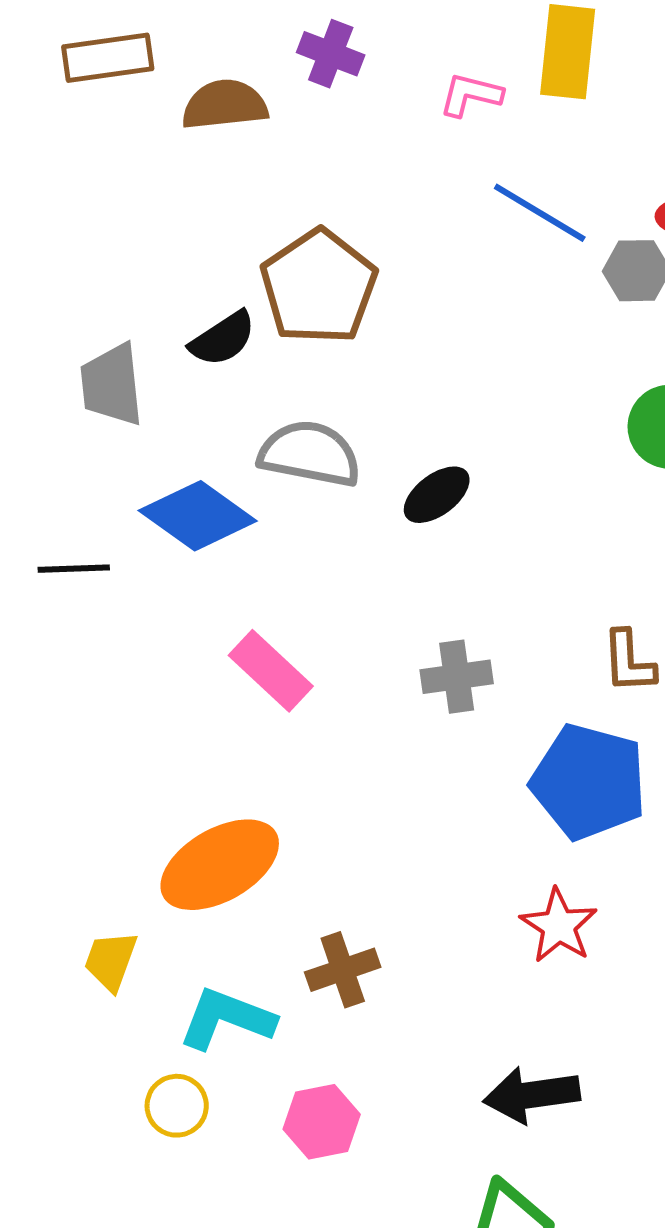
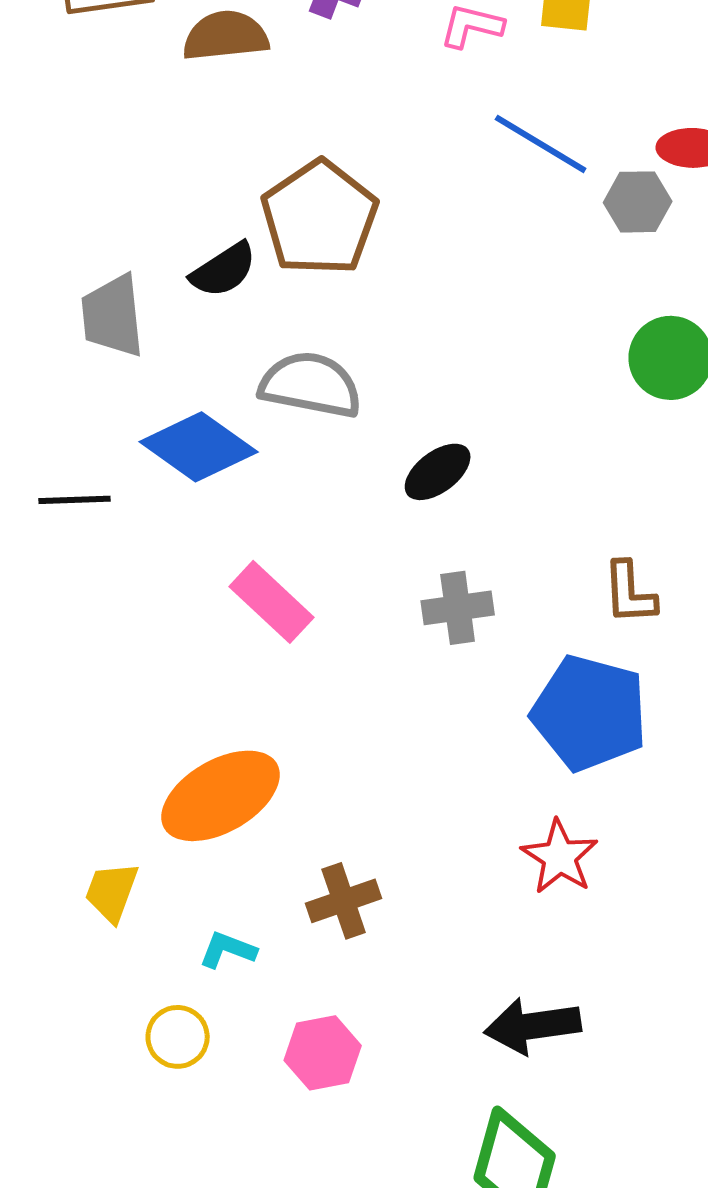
black ellipse: (437, 495) -> (438, 472), moved
cyan L-shape: (227, 1019) -> (228, 950), size x0.6

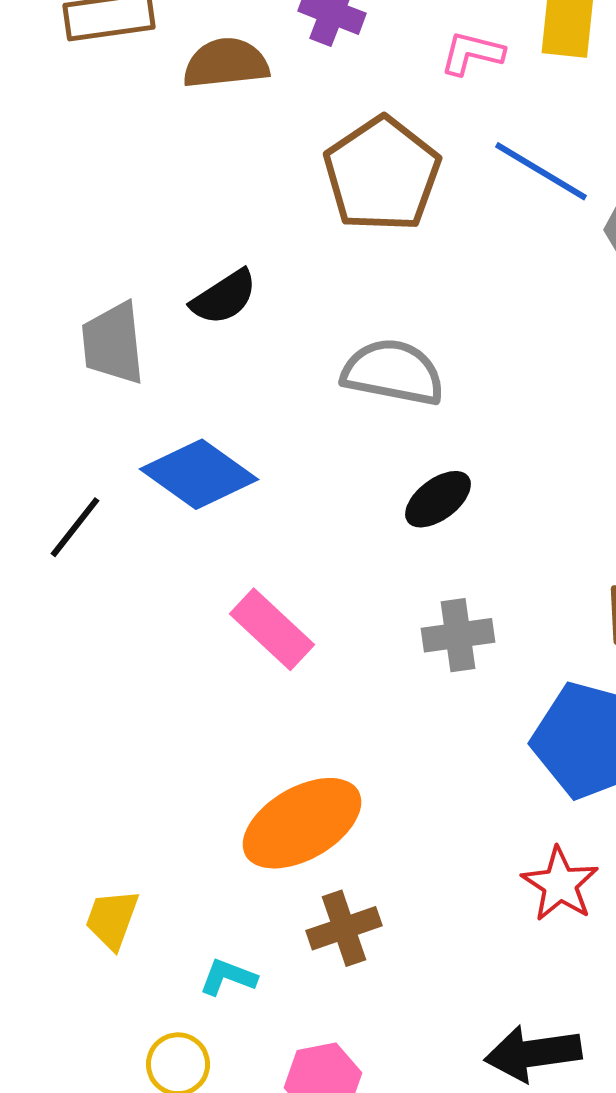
brown pentagon: (320, 218) -> (382, 174), moved
gray semicircle: (311, 385) -> (393, 372), moved
black line: (75, 500) -> (75, 527), turned -50
orange ellipse: (221, 796) -> (302, 823), moved

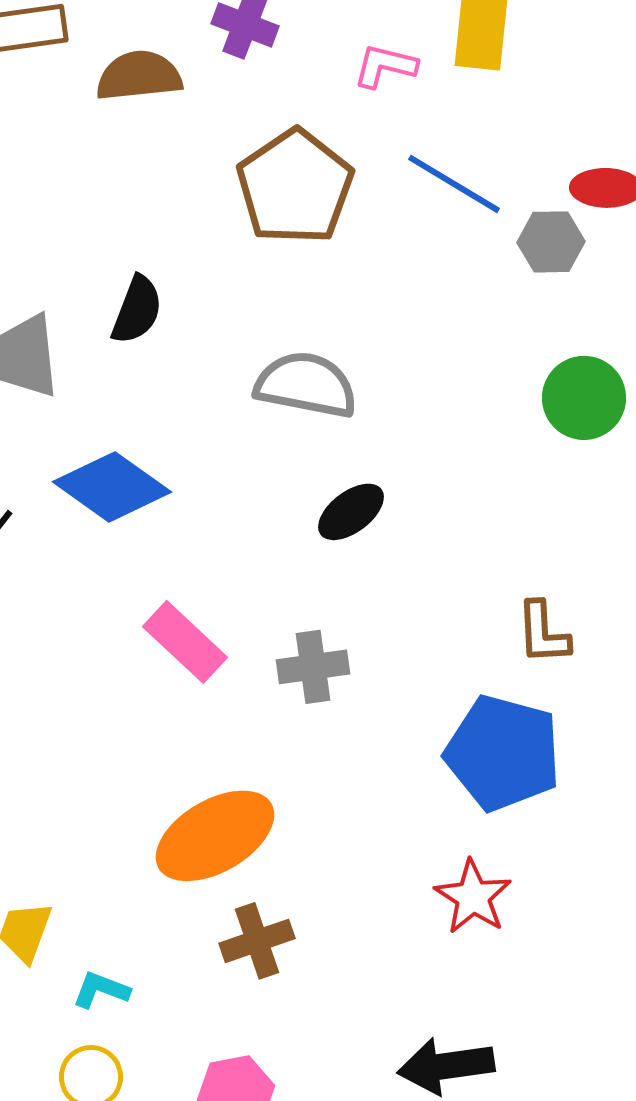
black semicircle: (224, 297) -> (137, 310), turned -36
gray cross: (458, 635) -> (313, 667), moved
cyan L-shape: (228, 977) -> (101, 990), moved

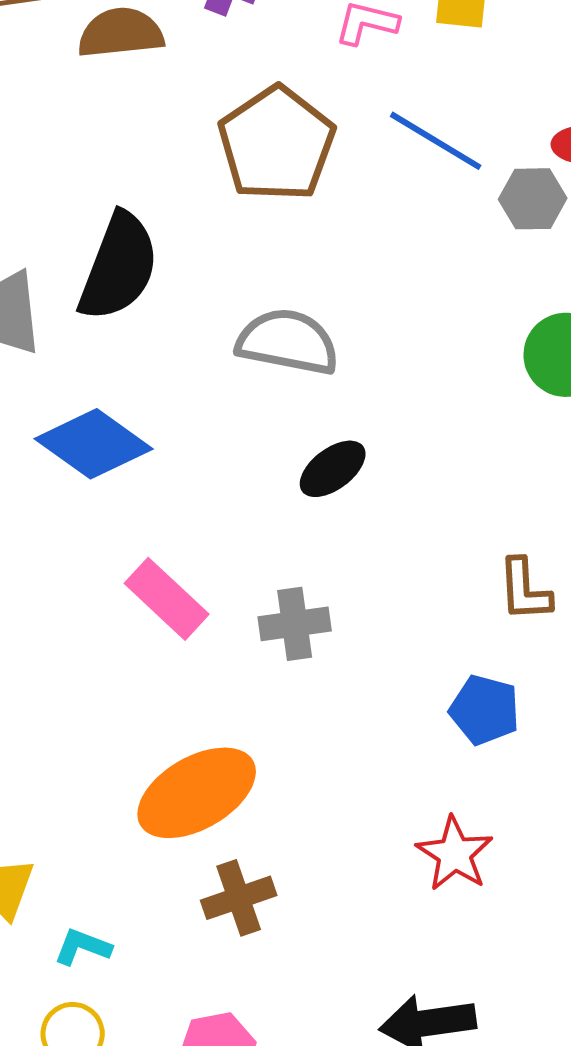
black semicircle: (137, 310) -> (119, 267), size x1.6
blue pentagon: (503, 753) -> (485, 710), size x0.6

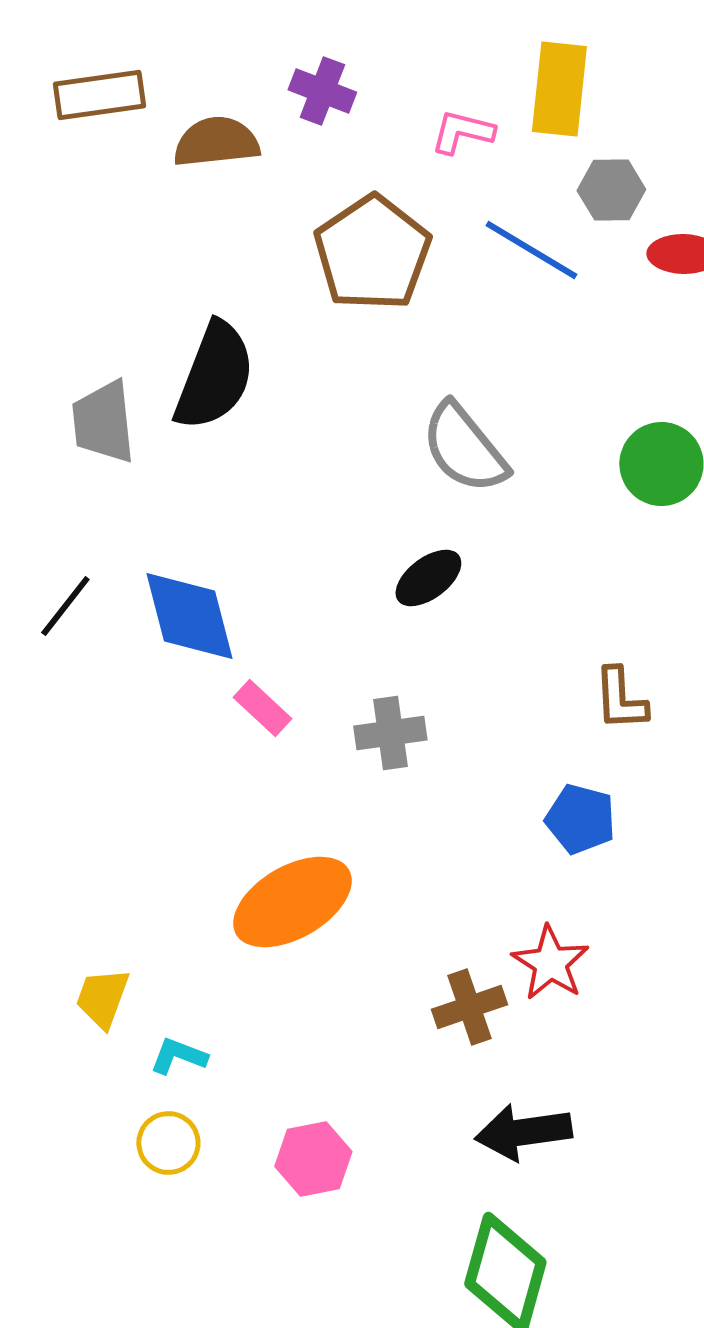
gray hexagon: (533, 199) -> (611, 190), moved
gray semicircle: (288, 342) -> (464, 448), moved, turned -140
blue diamond: (94, 444) -> (189, 616), moved, turned 40
pink rectangle: (167, 599) -> (262, 708), size x0.7
brown cross: (239, 898) -> (469, 1007), moved

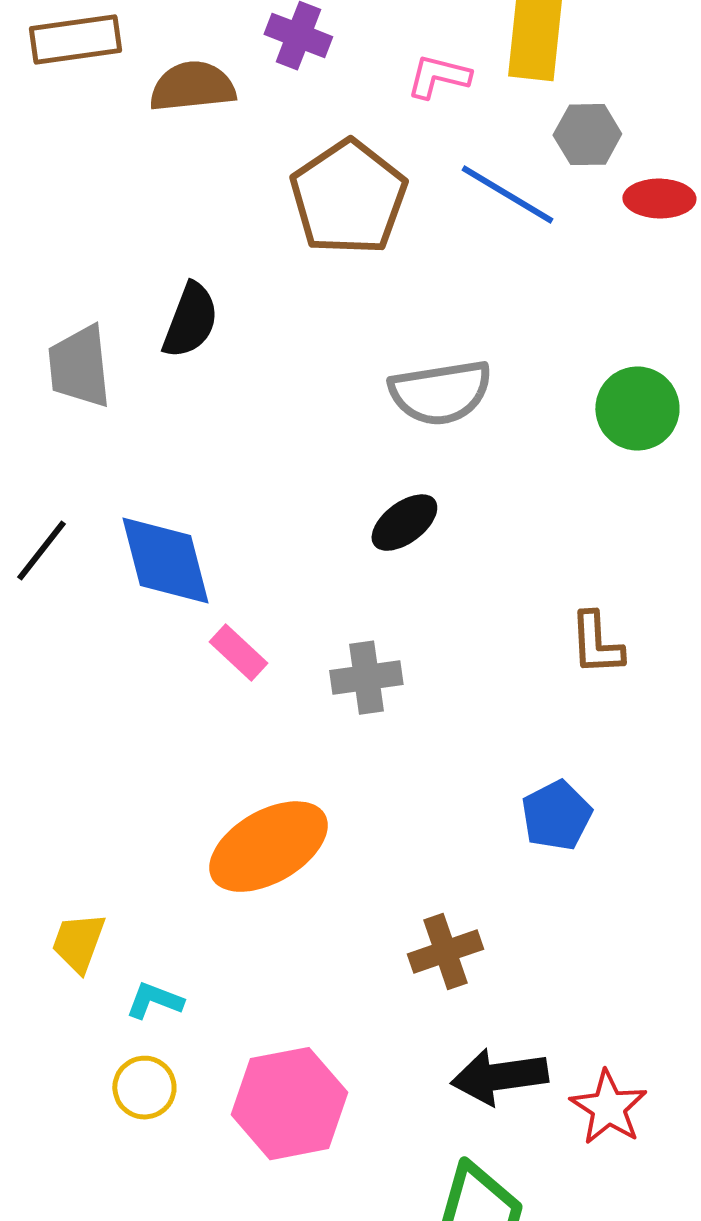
black semicircle: (214, 376) -> (190, 321), size x0.7
gray semicircle: (464, 448) -> (440, 393), turned -60
blue pentagon: (580, 819) -> (556, 816), moved, turned 30
red star: (550, 963) -> (608, 1108), moved
pink hexagon: (313, 1159) -> (289, 1104), size x1.5

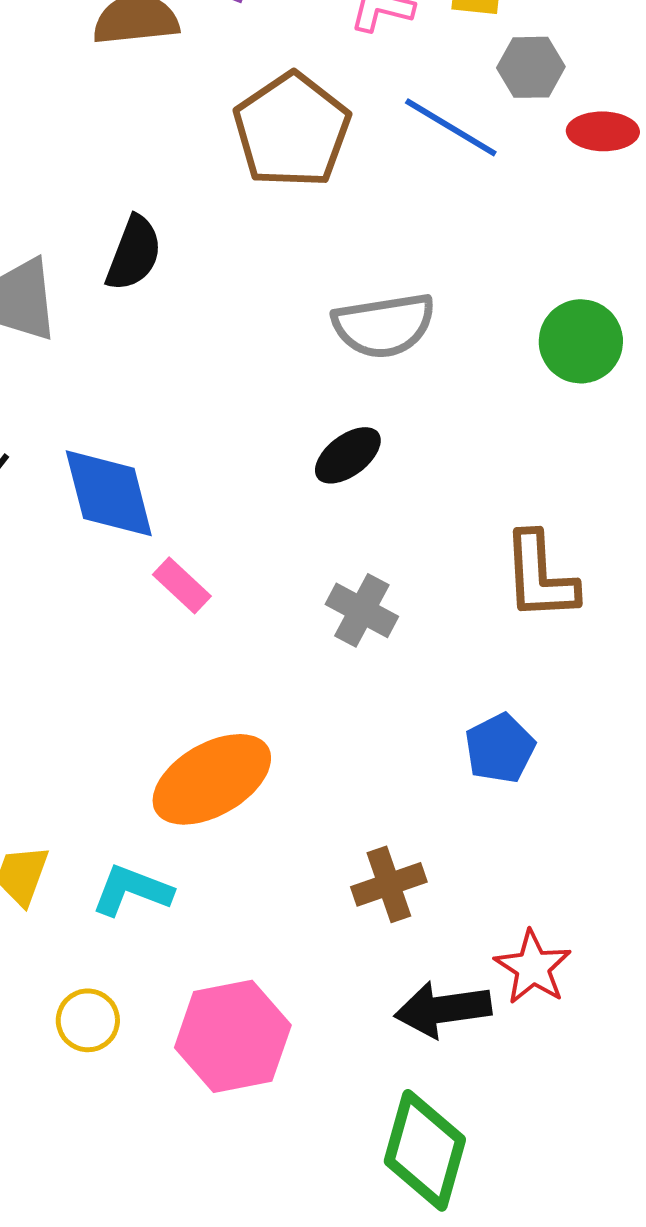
brown L-shape: (596, 644) -> (540, 576), size x1.4
gray cross: (366, 678) -> (362, 610), moved, turned 36
cyan L-shape: (154, 1001) -> (132, 890), moved, size x1.4
red star: (608, 1108) -> (533, 967), moved

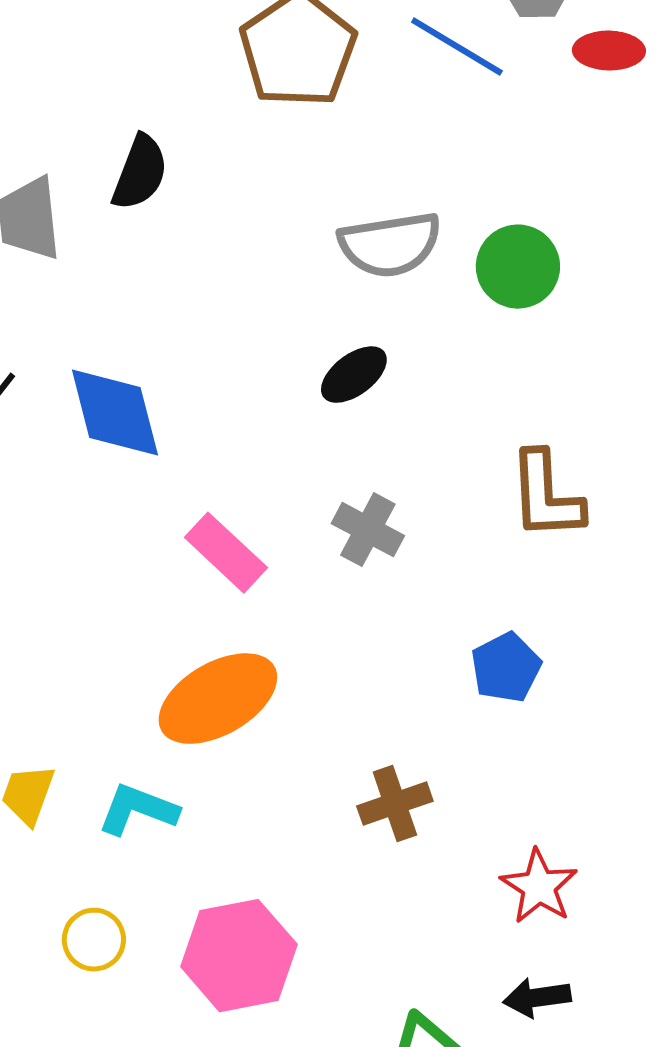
green circle: (581, 341) -> (518, 267), moved
pink rectangle: (182, 585) -> (226, 553), moved, size x1.4
black arrow: (443, 1009) -> (537, 998), moved, size x0.7

